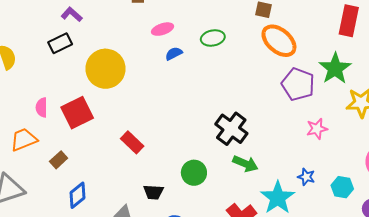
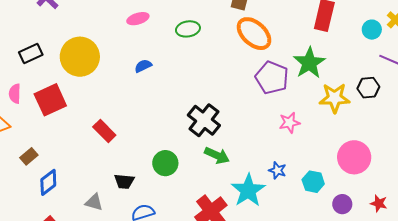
black rectangle: (60, 43) -> (31, 54), moved
blue semicircle: (174, 54) -> (143, 66), moved
brown rectangle: (59, 160) -> (29, 156), moved

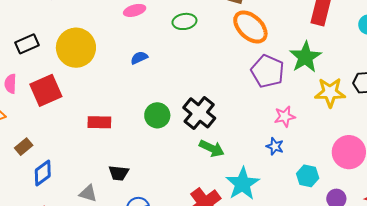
red rectangle: (104, 131) -> (99, 122), turned -45
green circle: (165, 163) -> (157, 115), moved
blue star: (277, 170) -> (275, 146), moved

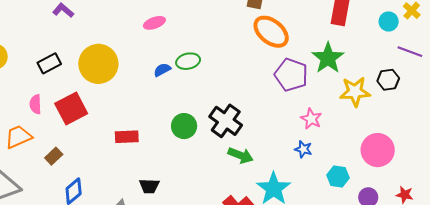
green ellipse: (184, 21) -> (188, 61), moved
pink star: (285, 117) -> (311, 119), turned -30
brown rectangle: (24, 147) -> (54, 156), moved

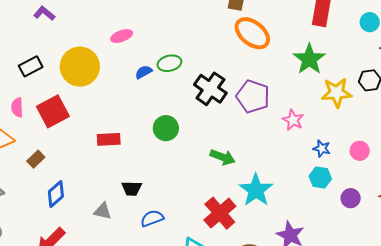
pink ellipse: (154, 23) -> (122, 36), moved
purple pentagon: (291, 75) -> (253, 96), moved
black cross: (226, 121) -> (210, 89), moved
blue star: (303, 149) -> (322, 149), moved
pink circle: (378, 150) -> (360, 151), size x0.6

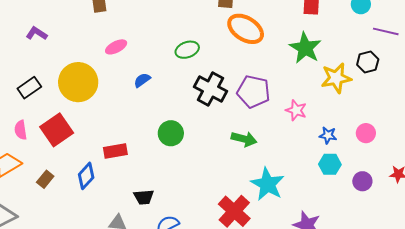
green ellipse: (169, 63) -> (187, 50), moved
green arrow: (223, 157) -> (244, 139), moved
blue diamond: (56, 194) -> (86, 176), moved

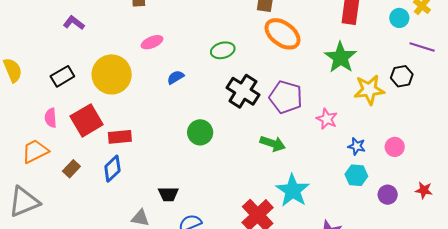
red rectangle: (115, 151) -> (120, 137), moved

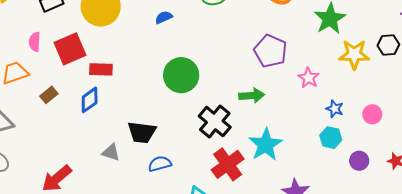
black cross: (243, 91) -> (215, 122), moved
green circle: (200, 132) -> (181, 75), size x1.4
green arrow: (273, 144) -> (252, 95), turned -30
black trapezoid: (168, 194) -> (142, 132), size x1.4

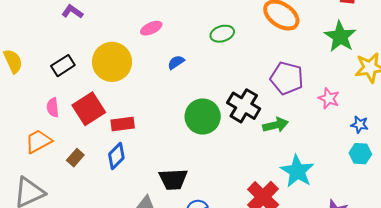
black cross: (215, 122) -> (244, 106), moved

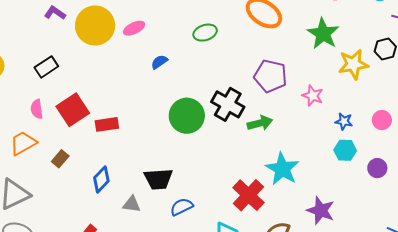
yellow circle: (112, 62) -> (95, 26), moved
blue diamond: (116, 156) -> (101, 179), moved

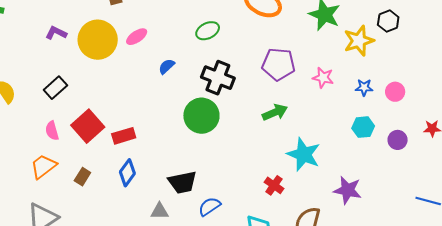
black cross: (228, 104) -> (218, 78), moved
blue star: (344, 121) -> (364, 87), moved
blue diamond: (101, 179) -> (127, 173), moved
red cross: (249, 195) -> (274, 185), size x0.6

